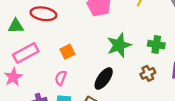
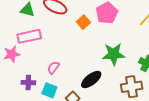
orange square: (67, 52) -> (83, 22), moved, turned -32
brown cross: (148, 73) -> (132, 87), size x1.5

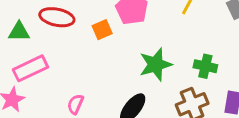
orange square: (83, 22) -> (102, 30), turned 32

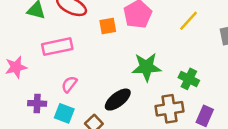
pink rectangle: (31, 68) -> (57, 47), moved

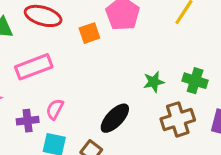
green star: (146, 67) -> (154, 82), moved, size x0.6
purple cross: (37, 103) -> (28, 121), moved

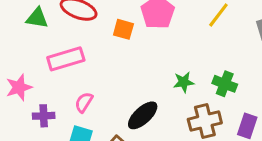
orange square: (89, 33) -> (123, 29), turned 30
purple cross: (28, 121) -> (44, 116), moved

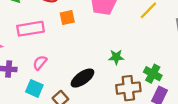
orange square: (123, 29) -> (67, 17), moved, turned -35
green cross: (225, 84) -> (153, 74), moved

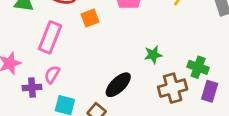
pink rectangle: (31, 29) -> (50, 37), turned -50
pink semicircle: (40, 63) -> (52, 74), moved

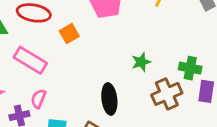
pink rectangle: (50, 37) -> (30, 60), turned -72
black ellipse: (118, 85) -> (109, 99), turned -44

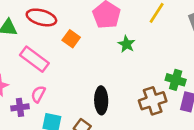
orange square: (69, 34) -> (71, 39), turned -30
green star: (141, 62) -> (127, 44), moved, turned -30

